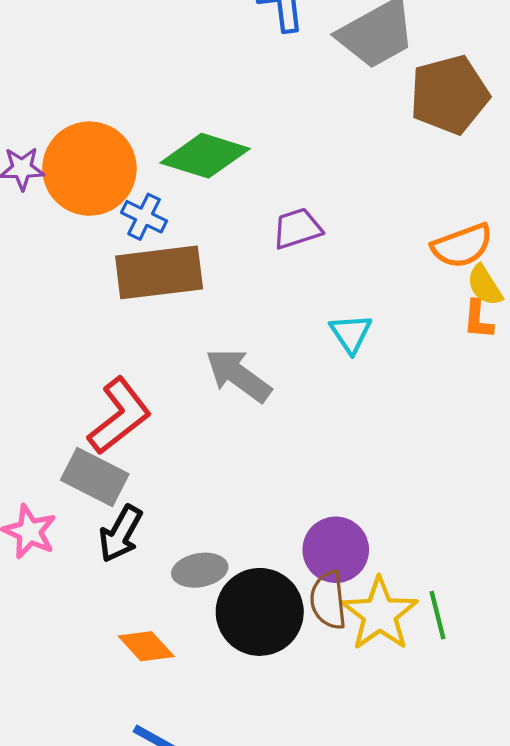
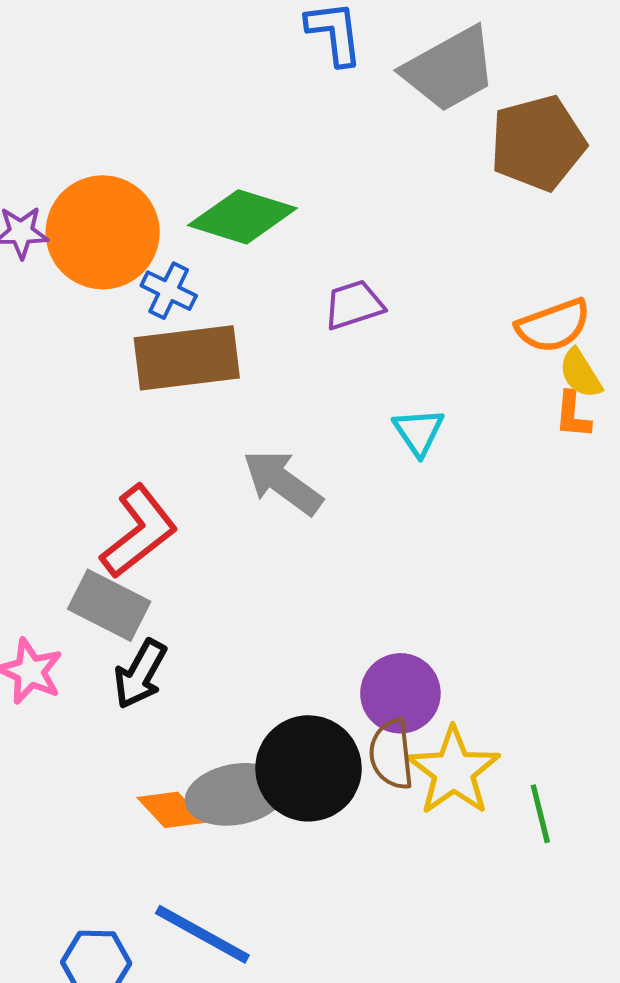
gray ellipse: (200, 570) -> (236, 794), moved, size x1.5
green line: (437, 615) -> (540, 814), moved

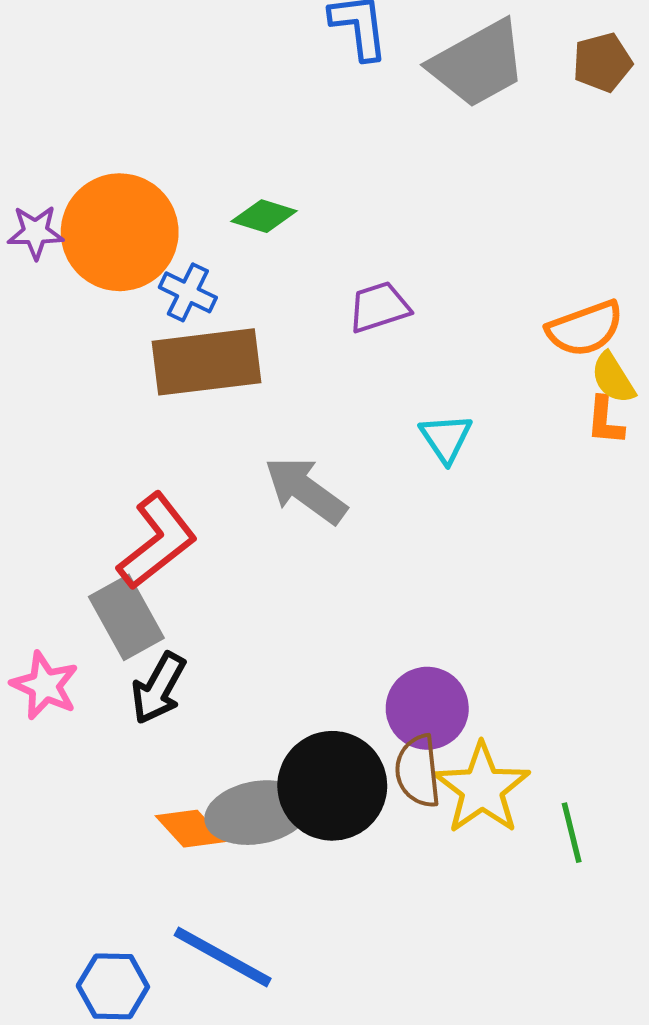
brown pentagon: (538, 143) -> (602, 62), moved, size x0.6
green diamond: (242, 217) -> (264, 216), size x0.6
gray rectangle: (109, 605) -> (126, 617), turned 34

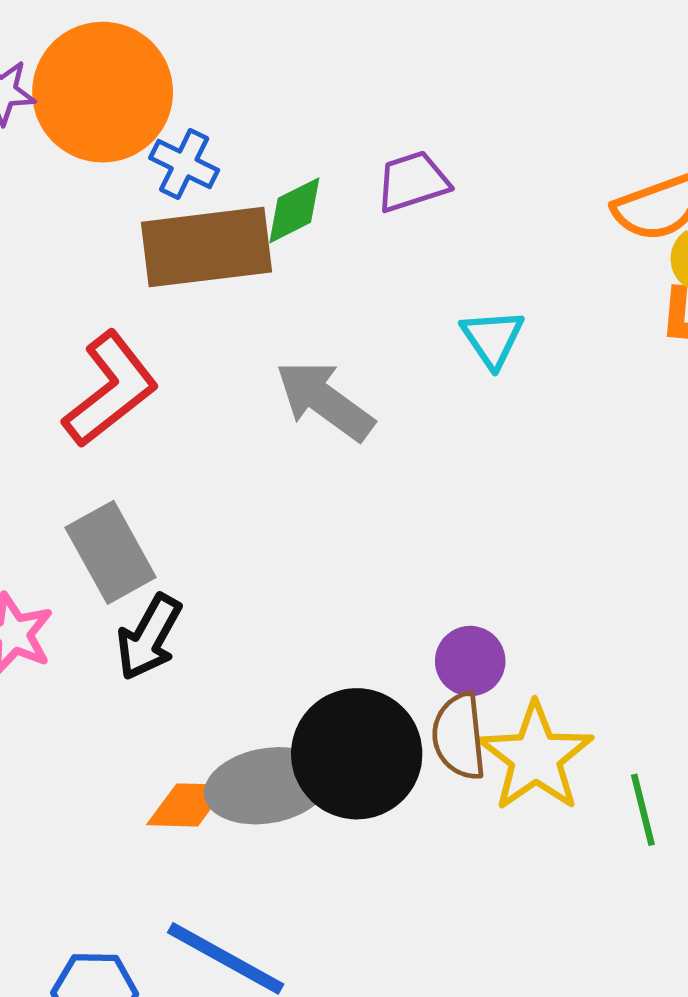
green diamond: (264, 216) -> (294, 210), moved, turned -44
red L-shape: (157, 541) -> (111, 389), moved
purple circle: (427, 708) -> (470, 661), size x0.7
orange diamond: (191, 829) -> (187, 805), turned -46

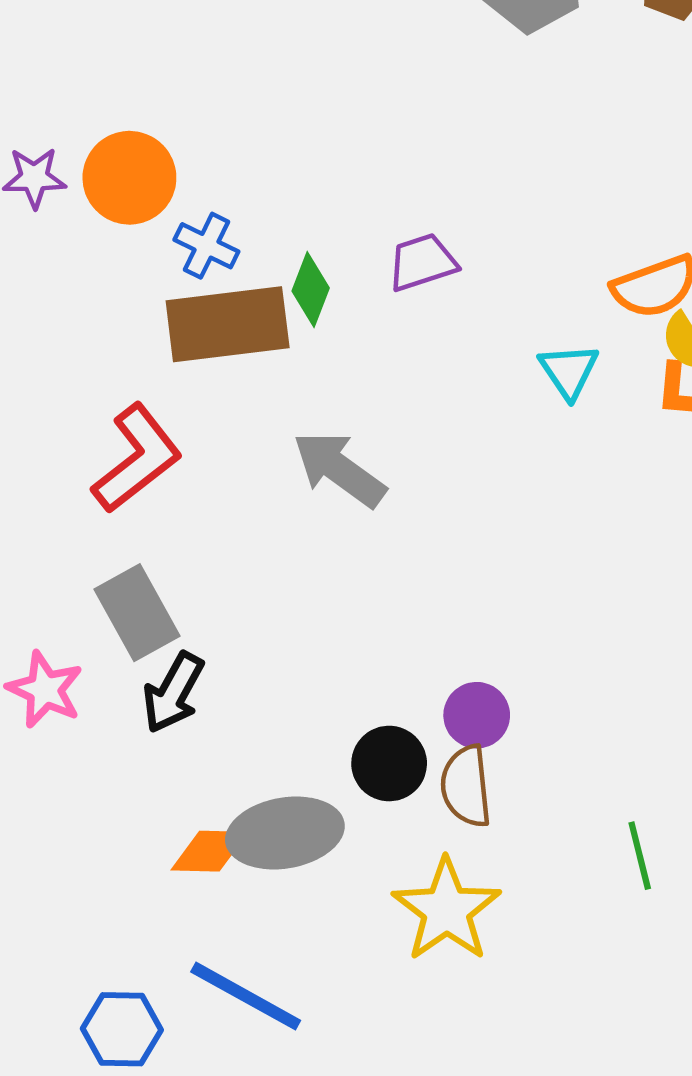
orange circle: (103, 92) -> (129, 178), size x0.7
green diamond: (294, 210) -> (311, 289), turned -42
cyan triangle: (493, 338) -> (569, 371), moved
black circle: (357, 754) -> (389, 764), moved, size x0.6
yellow star: (536, 757) -> (446, 910), moved

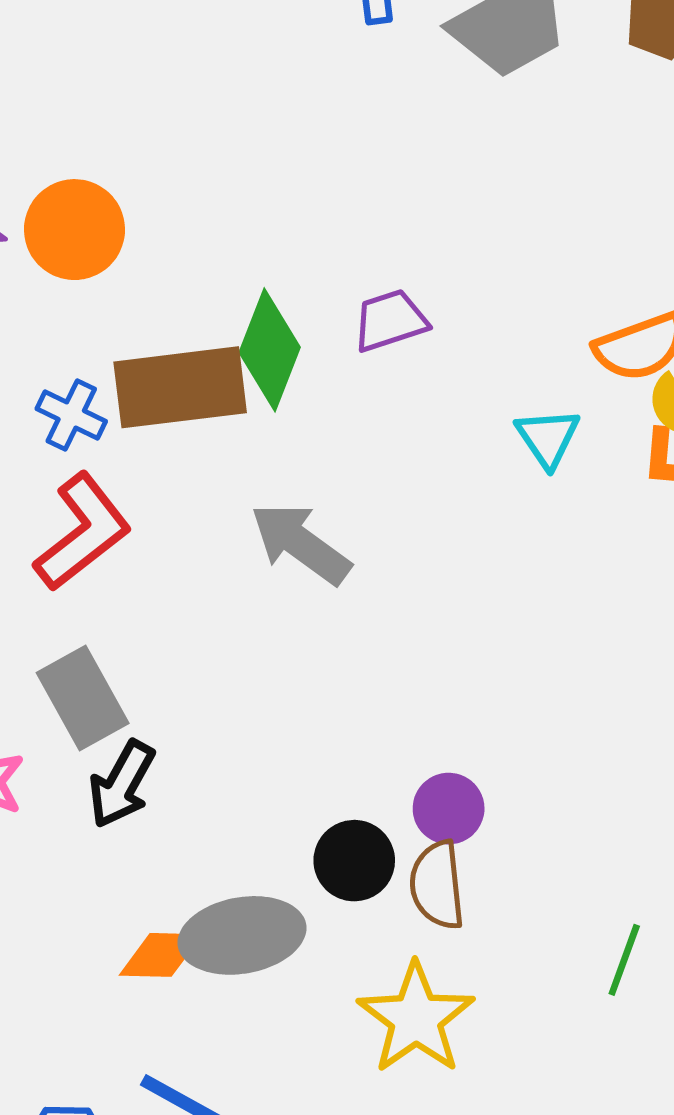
blue cross: (206, 246) -> (71, 415), moved
green diamond: (311, 289) -> (270, 350), size x1.5
green line: (640, 856) -> (624, 960), turned 34

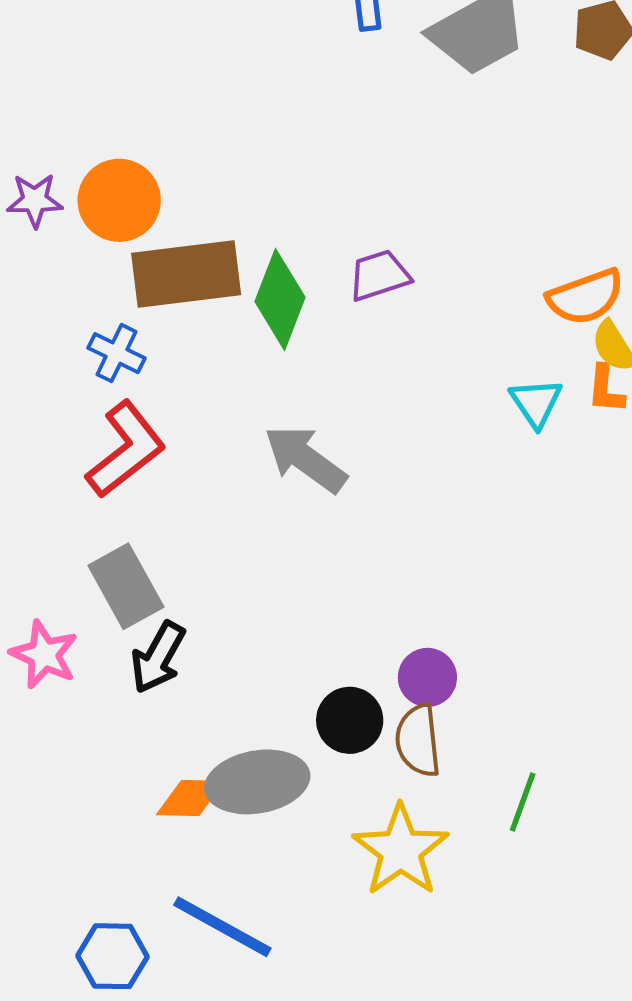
brown rectangle: (180, 387) -> (186, 274), moved
cyan triangle: (548, 438) -> (536, 403), moved
green line: (624, 960) -> (523, 802), moved

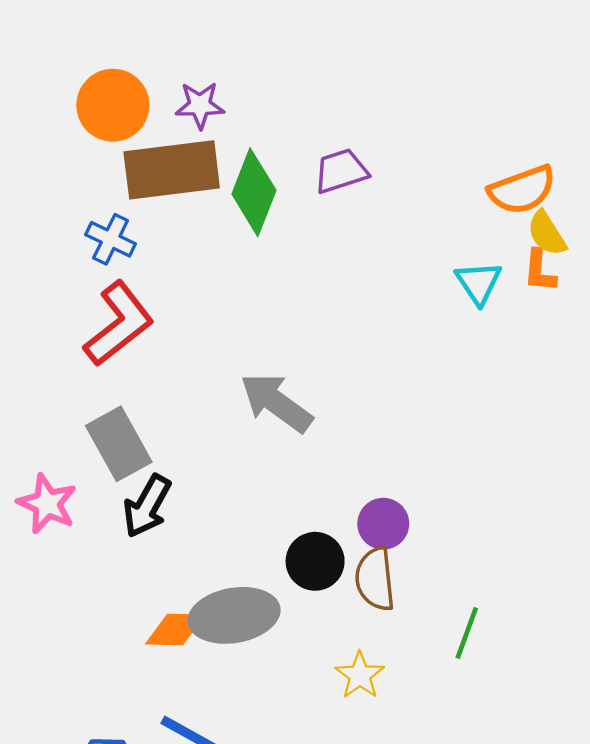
purple star: (35, 200) -> (200, 105), moved
gray arrow: (305, 459) -> (276, 403), moved
yellow star: (401, 850) -> (360, 675), size x0.6

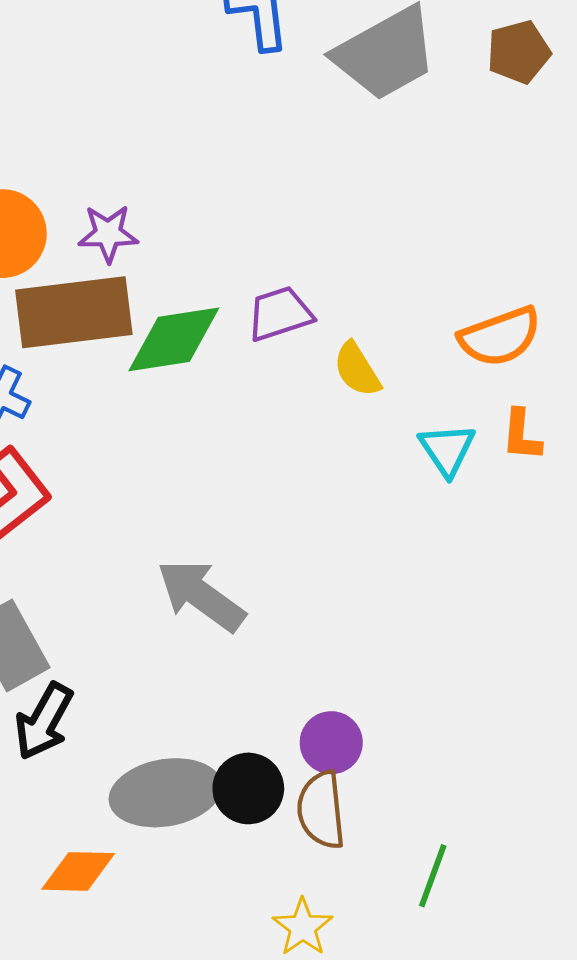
green diamond: (254, 192) -> (174, 339), turned 60
yellow semicircle: (547, 233) -> (357, 369), moved
gray ellipse: (234, 615) -> (165, 793), moved

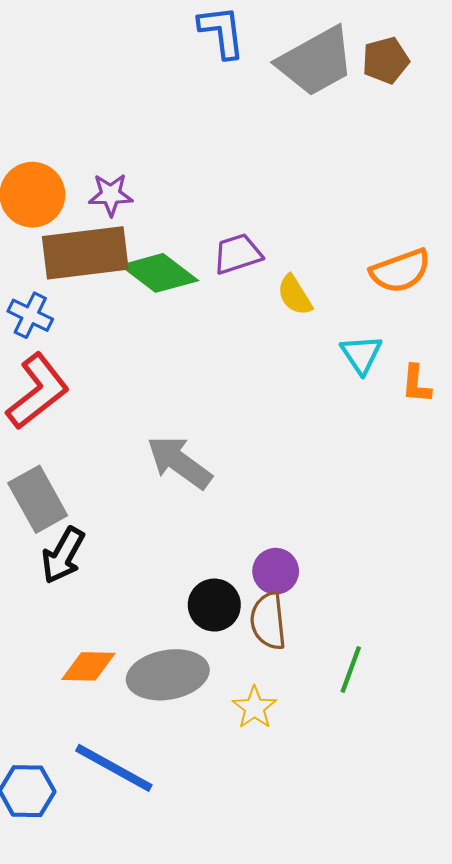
brown pentagon: (519, 52) -> (386, 60), moved
green diamond: (174, 339) -> (159, 273), turned 46
orange L-shape: (521, 435) -> (416, 384), moved
gray ellipse: (165, 793) -> (168, 675), moved

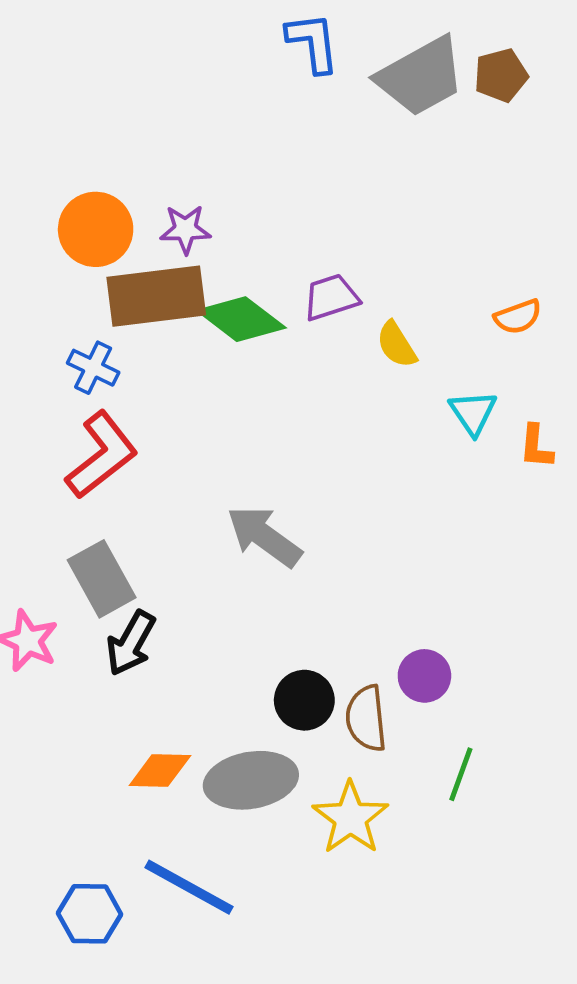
orange semicircle: (400, 271) -> (518, 317), size x0.7
purple circle: (276, 571) -> (424, 676), moved
yellow star: (254, 708) -> (350, 818), size x1.5

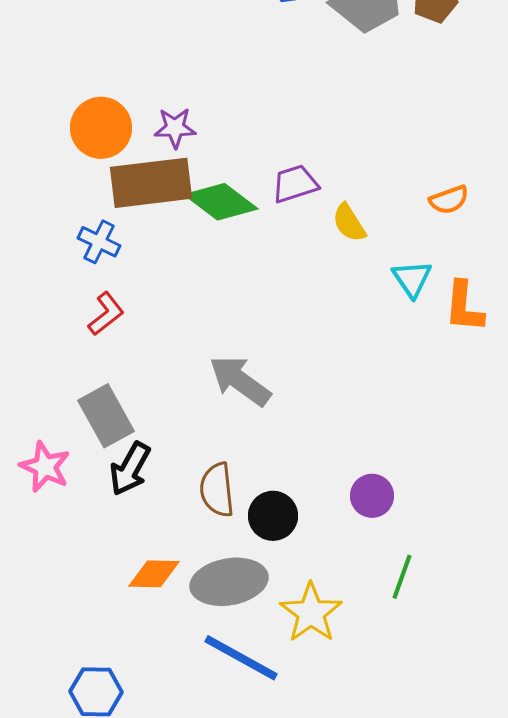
orange L-shape: (536, 447) -> (464, 307), size x1.4
red L-shape: (102, 455) -> (106, 314), size x0.6
brown semicircle: (366, 718) -> (217, 490), moved
blue line: (189, 887) -> (241, 658), moved

